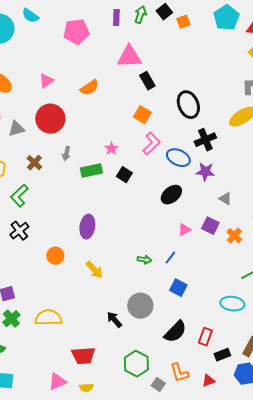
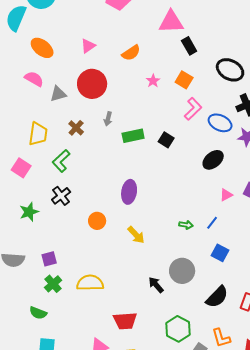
black ellipse: (188, 105) -> (230, 70), turned -40
pink star: (111, 149) -> (153, 81), moved

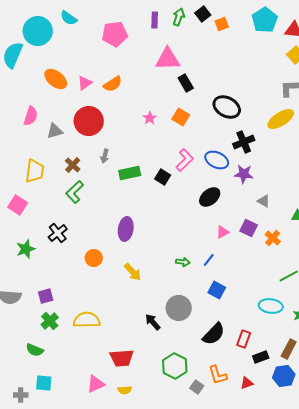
orange ellipse: (42, 48) -> (56, 79), moved
orange semicircle: (131, 53) -> (113, 84), moved
pink semicircle: (34, 79) -> (31, 116), turned 78
pink L-shape: (193, 109) -> (185, 160), moved
green L-shape: (61, 161) -> (75, 192), moved

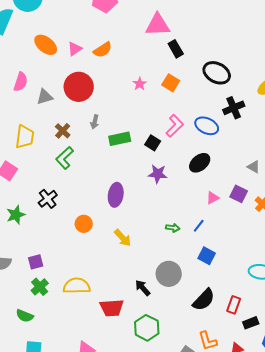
purple star: (244, 174) -> (158, 174), moved
red trapezoid: (122, 358) -> (112, 308), moved
green hexagon: (175, 366) -> (147, 328), moved

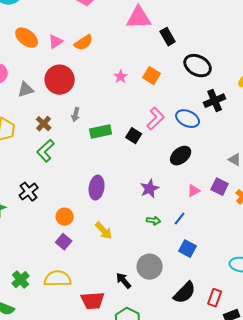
black rectangle: (176, 49) -> (168, 37), moved
purple star: (158, 174) -> (150, 189), moved, turned -30
purple square: (36, 262) -> (64, 242), moved, turned -35

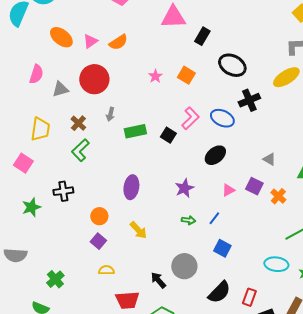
black rectangle: (168, 37) -> (202, 36), turned 60
black cross: (29, 192) -> (63, 191), turned 30
yellow semicircle: (58, 279) -> (106, 270), moved, size x0.6

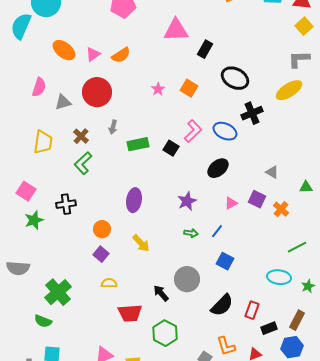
pink square: (23, 163) -> (26, 191), moved
green cross: (55, 279) -> (58, 292), size x1.5

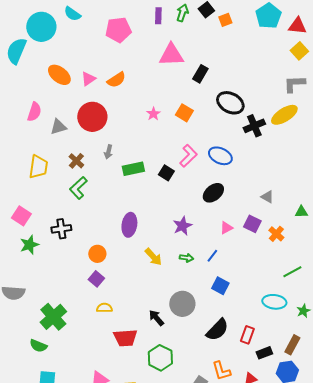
black cross: (252, 113) -> (254, 126), moved
yellow arrow: (141, 243) -> (153, 257), moved

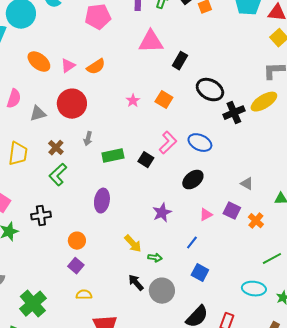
purple ellipse: (129, 225) -> (102, 201), moved
green arrow: (186, 258) -> (155, 258), moved
black arrow: (156, 318) -> (136, 283), moved

